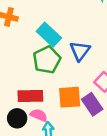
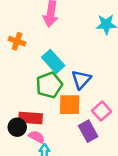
orange square: (70, 97) -> (70, 105), moved
black circle: (17, 118) -> (17, 127), moved

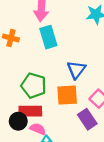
cyan rectangle: (53, 61) -> (48, 37), moved, turned 30
green pentagon: (49, 85) -> (34, 86), moved, turned -30

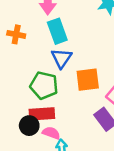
blue triangle: (76, 70) -> (62, 58), moved
orange square: (67, 95) -> (88, 80), moved

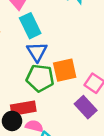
green pentagon: (44, 85) -> (40, 78), moved

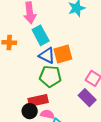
blue triangle: (37, 52) -> (47, 56), turned -30
orange square: (65, 70) -> (63, 54), moved

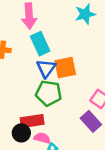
blue triangle: (47, 56) -> (46, 68), turned 36

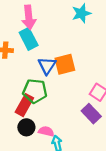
cyan rectangle: (40, 44) -> (29, 39), moved
green pentagon: (49, 93) -> (35, 91), moved
red rectangle: (32, 121) -> (24, 105), moved, turned -50

